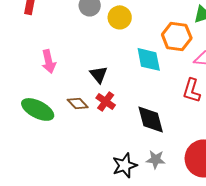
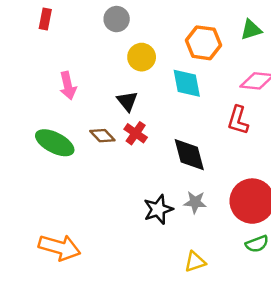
yellow circle: (120, 17) -> (142, 57), moved
orange hexagon: (177, 36) -> (203, 43), moved

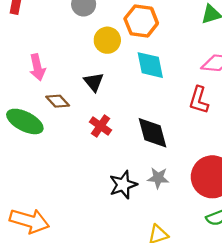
orange hexagon: (203, 43) -> (141, 21), moved
red cross: (136, 133) -> (101, 126), moved
brown diamond: (102, 136) -> (58, 101), moved

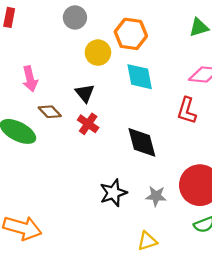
red cross: (101, 126) -> (88, 124), moved
gray star: (158, 178) -> (156, 196), moved

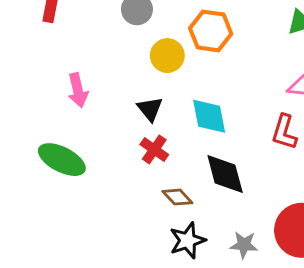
cyan diamond: (140, 77) -> (209, 116), moved
brown diamond: (50, 112) -> (177, 197), moved

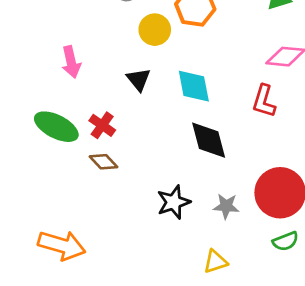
red cross: (154, 149) -> (102, 125), moved
brown diamond: (177, 197) -> (103, 162), moved

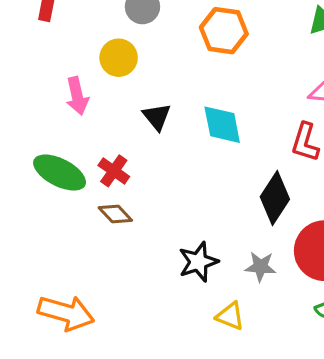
yellow circle: (155, 30) -> (119, 58), moved
black diamond: (209, 140) -> (275, 198), moved, turned 48
yellow triangle: (215, 261) -> (230, 316), moved, turned 40

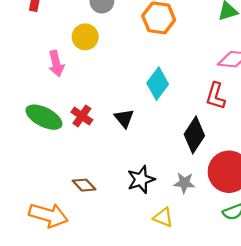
black triangle: (157, 117) -> (124, 118), moved
cyan diamond: (222, 125) -> (158, 84), turned 48
brown diamond: (115, 214) -> (84, 185), moved

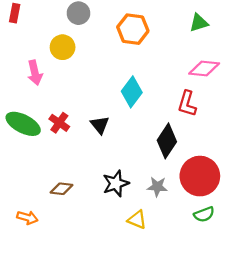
brown diamond: (84, 185) -> (61, 189), turned -40
orange arrow: (48, 215) -> (27, 218), size x0.6

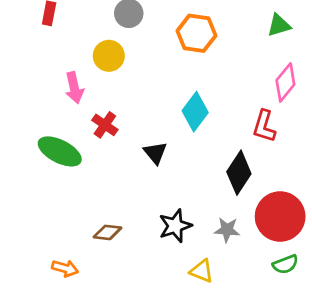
pink diamond: (204, 68) -> (285, 82), turned -56
red cross: (59, 123) -> (105, 125), moved

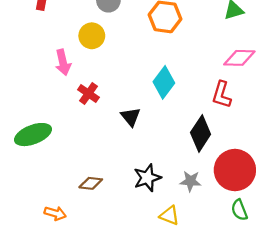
pink diamond: (285, 82) -> (239, 58), turned 52
green ellipse: (60, 151) -> (33, 135), moved, turned -48
green semicircle: (285, 264) -> (239, 210), turned 90

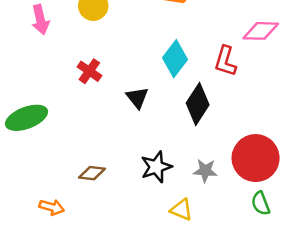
pink arrow: (63, 62) -> (40, 20), moved
red L-shape: (222, 95) -> (225, 61), moved
black diamond: (201, 133) -> (198, 104), moved

